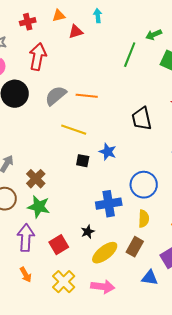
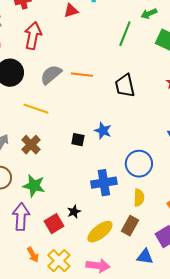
black trapezoid: (142, 119) -> (125, 86), moved
yellow line: (74, 130) -> (36, 109), moved
brown cross: (36, 179) -> (31, 145), moved
black star: (88, 232) -> (74, 212), moved
orange arrow: (26, 275) -> (33, 255), moved

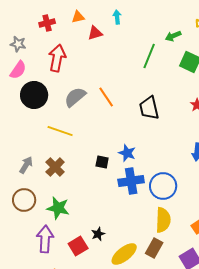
orange line: (82, 75) -> (106, 97), turned 50
blue cross: (104, 183) -> (131, 181), moved
yellow semicircle: (139, 198) -> (163, 220), size x1.4

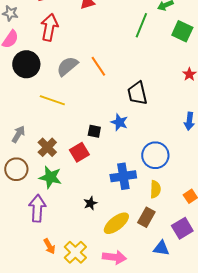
black trapezoid: (149, 108) -> (137, 93), moved
brown cross: (55, 167) -> (47, 147), moved
blue cross: (131, 181) -> (123, 176), moved
yellow semicircle: (163, 220) -> (155, 189), size x0.7
red square: (78, 246) -> (79, 152), moved

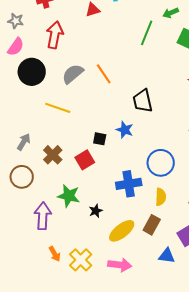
green star: (50, 177) -> (69, 196), moved

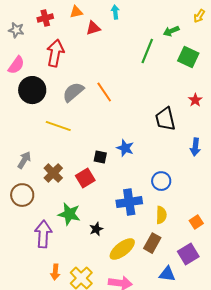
gray star: (16, 21) -> (16, 30), moved
black trapezoid: (143, 101) -> (165, 119), moved
blue circle: (161, 163) -> (161, 181), size x0.7
orange arrow: (55, 254) -> (55, 272), turned 35

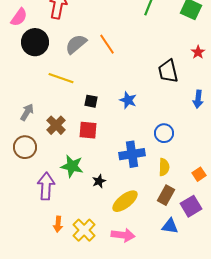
black square: (100, 157) -> (91, 101), moved
red square: (85, 178) -> (88, 130), turned 36
brown rectangle: (152, 243) -> (166, 195), moved

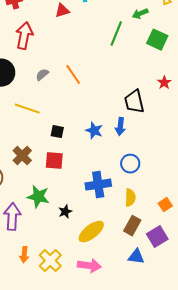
gray semicircle: (76, 44) -> (42, 75), size x0.6
blue arrow: (198, 99) -> (120, 127), moved

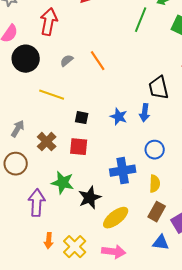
black star: (65, 212) -> (90, 198), size x1.6

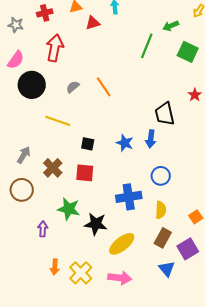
black star: (90, 198) -> (96, 224), turned 30
purple arrow: (37, 203) -> (43, 229), size x0.6
blue triangle: (161, 243) -> (167, 269), turned 42

